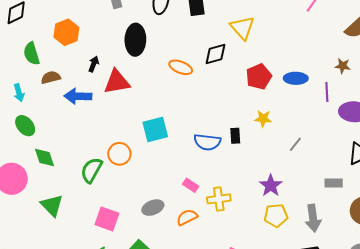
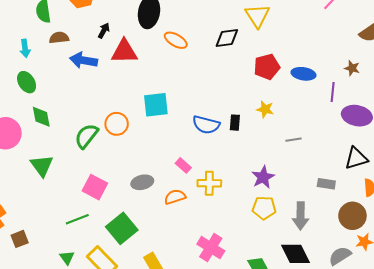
orange ellipse: (181, 67) -> (176, 40), moved
gray line: (295, 144) -> (294, 140), turned 35

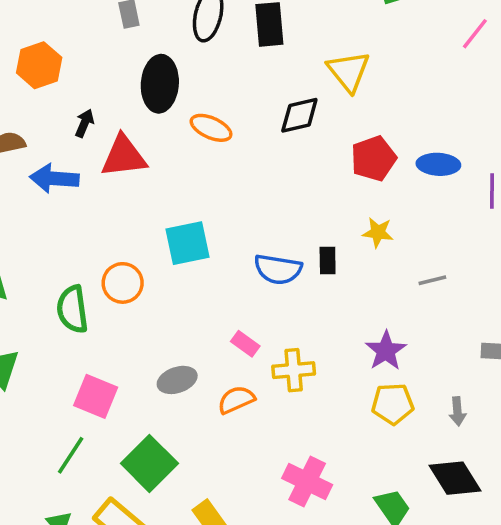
green semicircle: (86, 136) -> (72, 309), turned -40
gray arrow: (301, 216) -> (458, 411), size x0.6
green line: (77, 219) -> (71, 455), turned -30

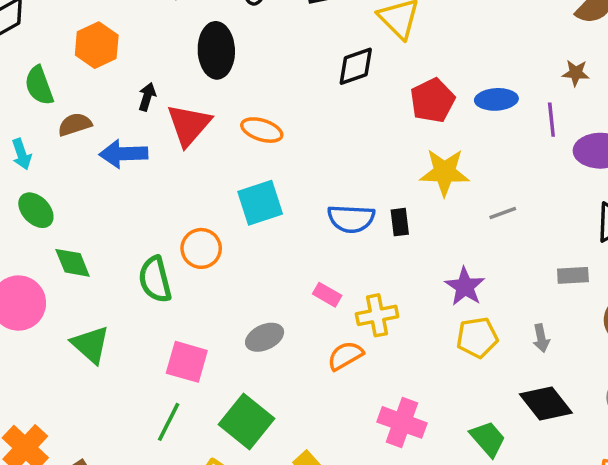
orange ellipse: (211, 128) -> (262, 130), moved
red triangle: (124, 156) -> (189, 125), turned -36
yellow star: (378, 232) -> (445, 172), size x1.6
black rectangle: (328, 261) -> (400, 222), moved
orange semicircle: (236, 400) -> (345, 356), moved

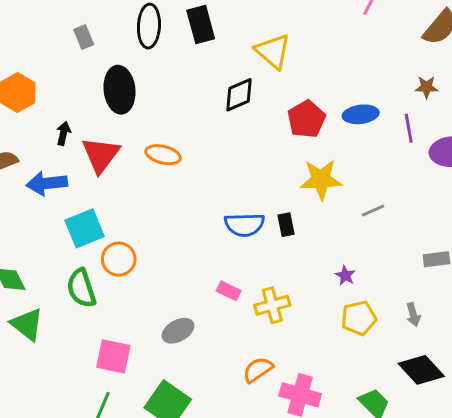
cyan square: (260, 203) -> (85, 228), moved
purple star: (465, 287) -> (345, 275), size x0.6
green triangle: (91, 345) -> (27, 324), moved
orange semicircle: (345, 356) -> (258, 370), moved

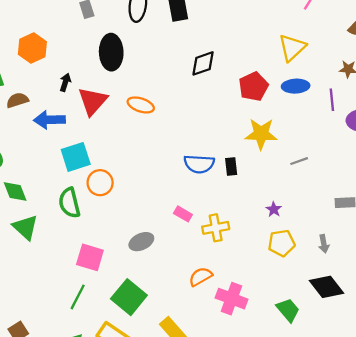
yellow triangle: (273, 51) -> (292, 48), moved, turned 32

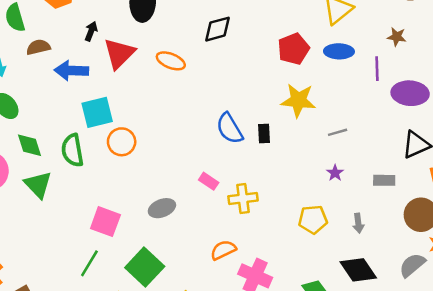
black diamond: (203, 63) -> (217, 29), moved
blue semicircle: (199, 164) -> (230, 128), turned 52
green semicircle: (69, 203) -> (72, 150), moved
purple star: (274, 209) -> (335, 173), moved

